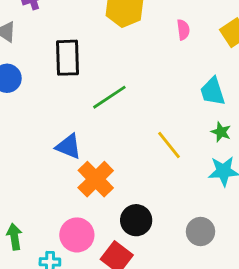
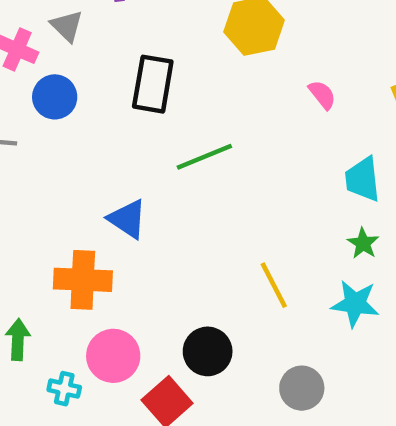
pink semicircle: (183, 30) -> (322, 95), moved, turned -42
yellow line: (169, 145) -> (274, 285), moved
orange cross: (96, 179) -> (83, 280), moved, turned 36

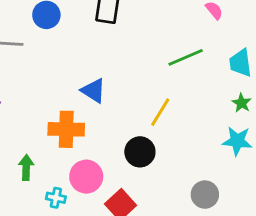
green line: (204, 157) -> (186, 57), moved
yellow line: (274, 285) -> (160, 112), moved, turned 60
black circle: (208, 351) -> (140, 152), moved

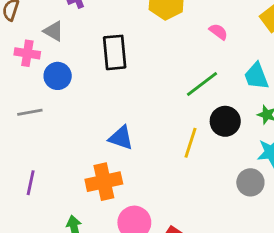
black circle: (140, 152) -> (225, 121), moved
gray circle: (205, 195) -> (250, 182), moved

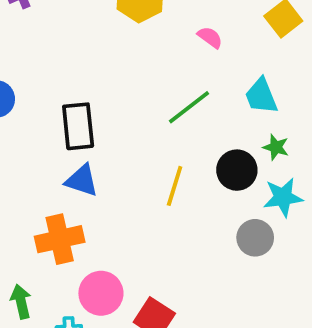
black rectangle: (115, 52) -> (78, 126), moved
black circle: (225, 121) -> (237, 170), moved

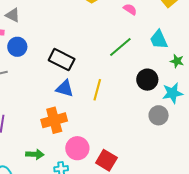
black rectangle: (78, 126) -> (62, 60), turned -55
green star: (276, 147) -> (177, 61), moved
yellow line: (175, 186) -> (97, 90), moved
green arrow: (21, 302) -> (35, 154), turned 108

